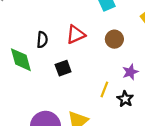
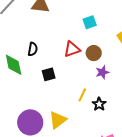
red triangle: (76, 35) -> (72, 49), moved
purple star: (130, 72) -> (102, 72), moved

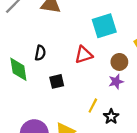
cyan square: (90, 22) -> (104, 26), size x1.6
brown circle: (94, 53) -> (119, 62), moved

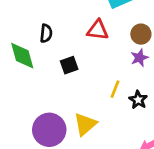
red triangle: (84, 55) -> (98, 30), turned 30

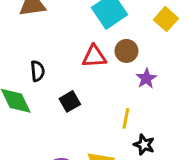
brown circle: (141, 34) -> (126, 51), moved
black star: (138, 100) -> (144, 145), moved

